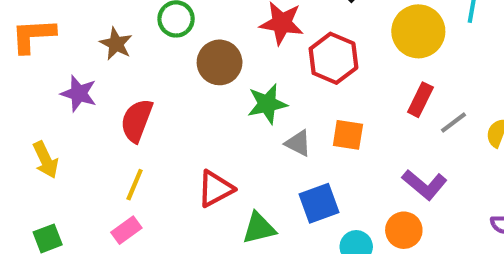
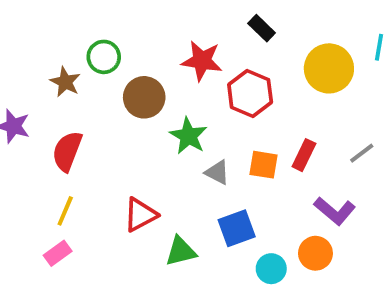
brown star: (116, 44) -> (65, 82), moved
red rectangle: (420, 100) -> (304, 155), moved
green star: (267, 104) -> (188, 136), turned -30

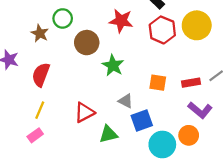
red hexagon: (250, 93) -> (162, 30), moved
red rectangle: (304, 155) -> (191, 83), moved, turned 54
gray triangle: (217, 172) -> (126, 101), moved
cyan circle: (271, 269) -> (162, 144), size x1.5

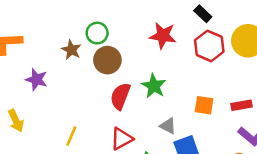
brown circle: (87, 43) -> (107, 60), moved
red semicircle: (41, 75) -> (120, 96), moved

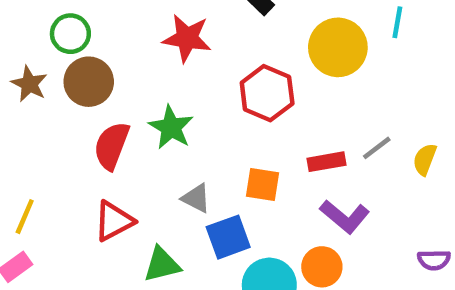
red hexagon: (209, 46) -> (267, 93), moved
brown star: (71, 50) -> (29, 84), moved
orange square: (204, 105) -> (262, 185), moved

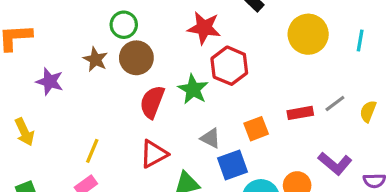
cyan line: (397, 22) -> (360, 40), moved
red hexagon: (267, 93) -> (229, 66), moved
orange square: (262, 185) -> (256, 129), turned -30
purple L-shape: (345, 217) -> (335, 163), moved

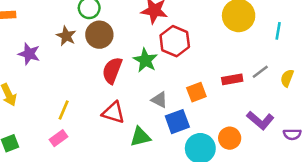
cyan line: (360, 40) -> (278, 31), moved
red triangle: (154, 154) -> (113, 113), turned 45

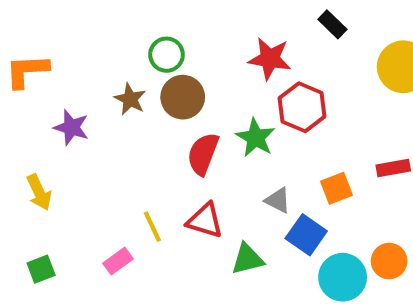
yellow line: (64, 110) -> (152, 227), moved, turned -48
blue square: (177, 122) -> (306, 235), turned -35

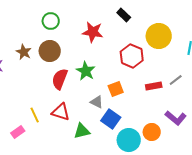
green circle: (167, 55) -> (51, 21), moved
red hexagon: (302, 107) -> (132, 56), moved
orange square: (336, 188) -> (116, 89), moved

